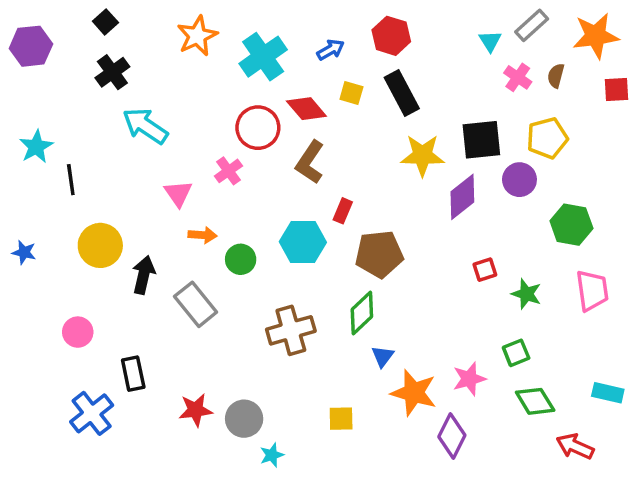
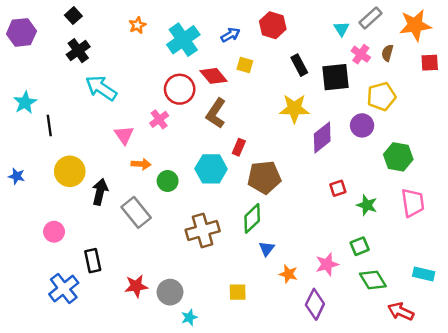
orange star: (197, 36) -> (137, 25), size x0.6
black rectangle: (402, 93) -> (299, 65), moved, size x0.7
black square: (481, 140) -> (335, 77), moved
orange star: (414, 393) -> (288, 274), size x0.6

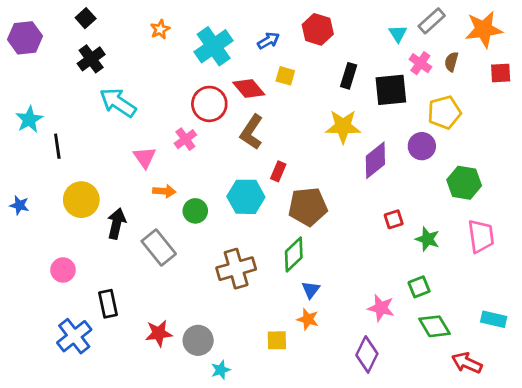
black rectangle: (299, 65) -> (349, 76), turned 45
pink star: (327, 264) -> (381, 308), turned 30
orange star: (288, 274) -> (308, 319), moved

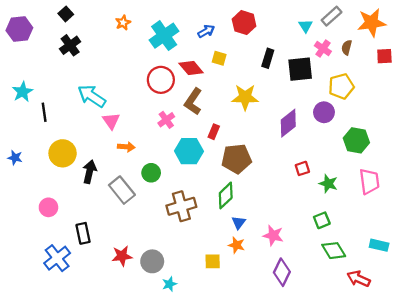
cyan arrow: (118, 103) -> (92, 96), moved
yellow star: (343, 126) -> (245, 97), moved
pink cross: (185, 139) -> (166, 120), moved
green circle: (195, 211) -> (151, 173), moved
pink star: (381, 308) -> (273, 235), moved

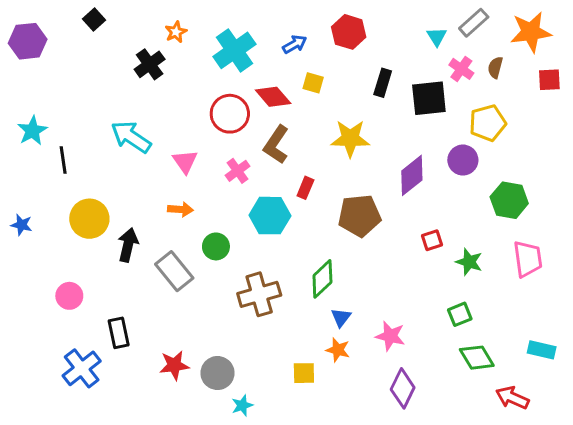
black cross: (70, 45) -> (150, 64), moved
pink triangle: (111, 121) -> (185, 162), moved
brown pentagon: (236, 159) -> (359, 216), moved

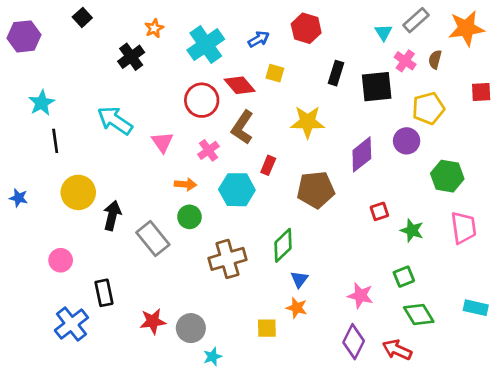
red square: (549, 80) -> (481, 92), moved
cyan star: (32, 131) -> (42, 103), moved
orange arrow: (180, 209) -> (185, 184), moved
pink star: (390, 336) -> (360, 296), moved
red arrow: (512, 398) -> (397, 350), moved

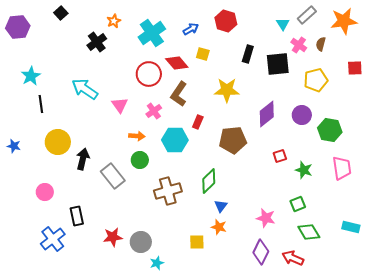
purple circle: (407, 141) -> (302, 115), moved

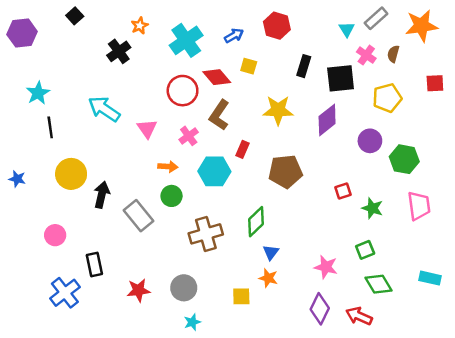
purple diamond: (267, 114) -> (327, 120), moved
gray circle: (141, 242) -> (184, 288), moved

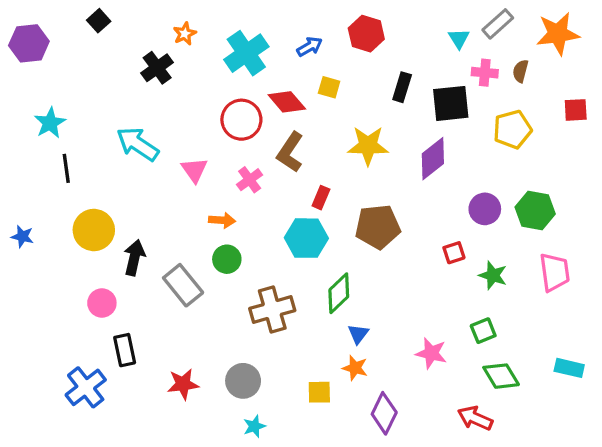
pink cross: (366, 55) -> (485, 73), turned -30
purple circle: (370, 141) -> (485, 209), moved
cyan hexagon: (214, 171) -> (306, 238), moved
pink circle: (55, 235) -> (102, 303), moved
purple diamond: (320, 309) -> (384, 413), moved

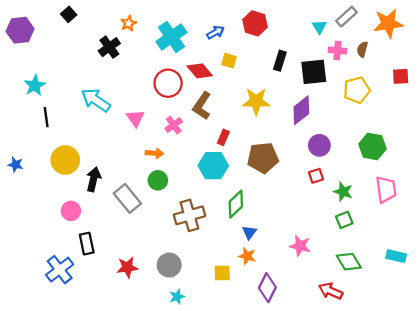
purple circle: (485, 209) -> (319, 145), moved
green square: (483, 331) -> (344, 220), moved

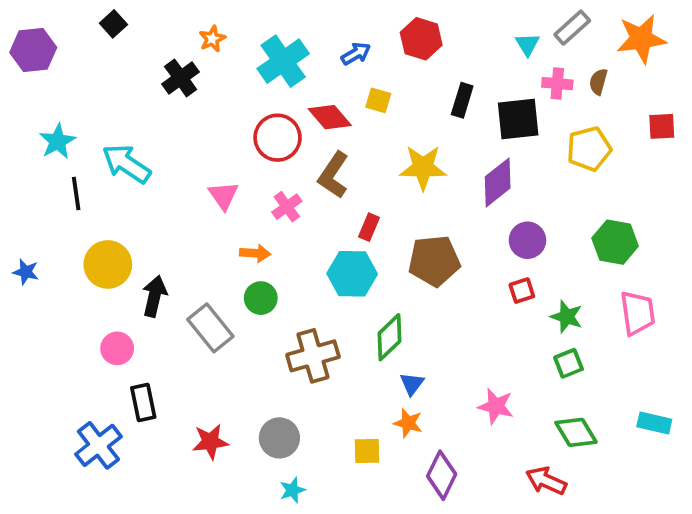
cyan arrow: (96, 100) -> (126, 164), moved

